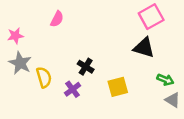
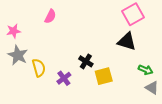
black cross: (86, 67) -> (86, 61), moved

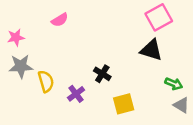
pink semicircle: (50, 16) -> (60, 20), turned 32
gray star: (18, 55) -> (21, 66), turned -30
yellow square: (104, 76) -> (124, 104), moved

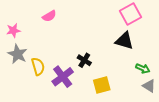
gray star: (21, 66) -> (17, 54), turned 30
purple cross: (76, 94) -> (63, 77), size x1.5

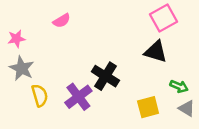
black cross: (84, 60) -> (105, 76), size x1.5
yellow semicircle: (38, 66) -> (40, 95), moved
yellow square: (102, 85) -> (148, 107), moved

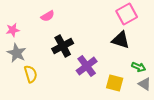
black cross: (105, 76) -> (63, 46), moved, turned 30
purple cross: (78, 97) -> (87, 66), moved
yellow square: (148, 107) -> (115, 83), turned 30

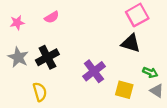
pink star: (13, 30) -> (17, 23), moved
black cross: (63, 46) -> (47, 57), moved
yellow semicircle: (31, 74) -> (40, 92), moved

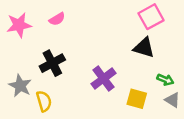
pink star: (17, 23) -> (19, 25), size x1.5
gray star: (18, 57) -> (20, 86), moved

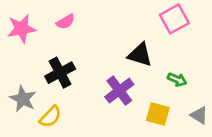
black triangle: (144, 48) -> (140, 55), moved
green arrow: (165, 80) -> (177, 80), moved
yellow semicircle: (44, 101) -> (50, 117), turned 60

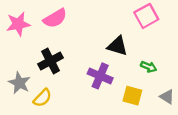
pink semicircle: (66, 22) -> (55, 18), size x1.5
purple cross: (119, 91) -> (100, 76), turned -30

